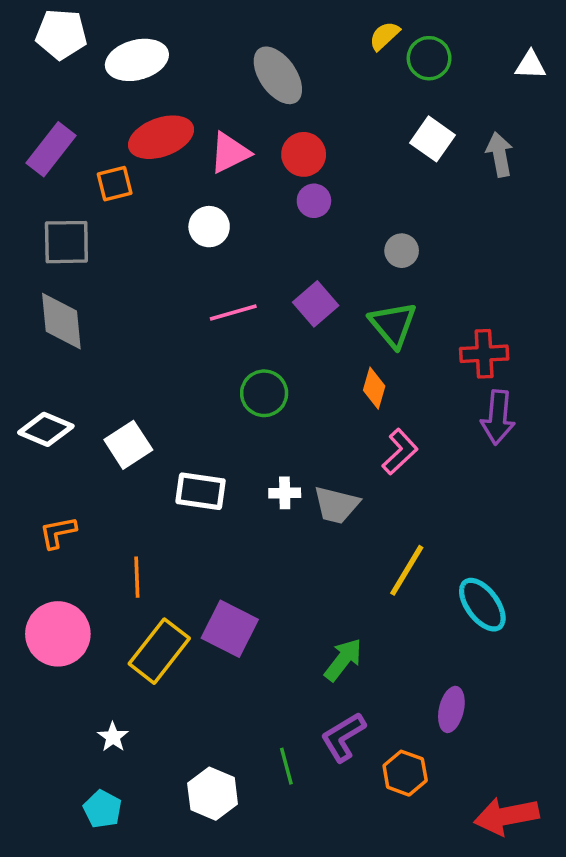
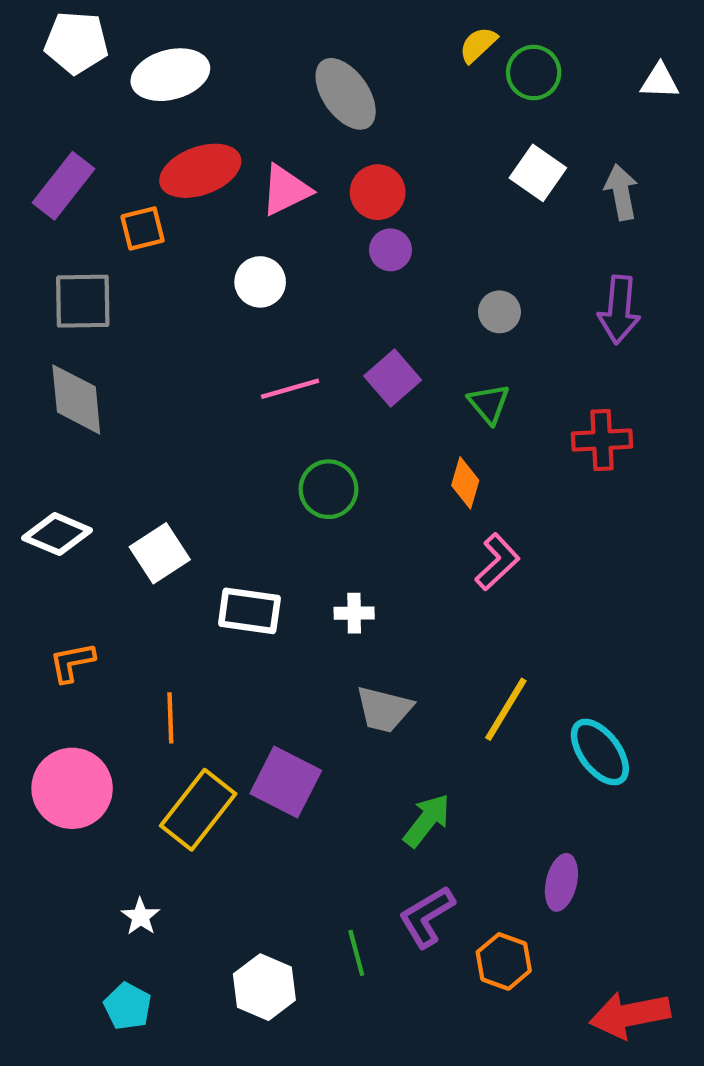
green triangle: (393, 325) -> (489, 404), size x0.7
purple arrow: (498, 417) -> (619, 310), moved
gray trapezoid: (336, 505) -> (384, 709), moved

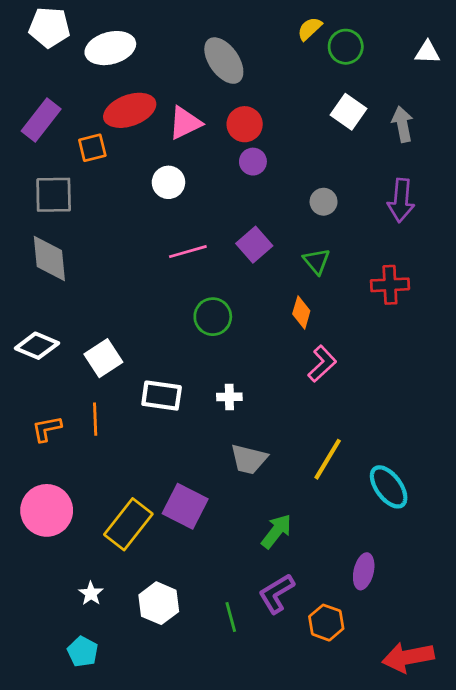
orange line: (170, 718) -> (95, 419), moved
white hexagon: (264, 987) -> (159, 603), moved

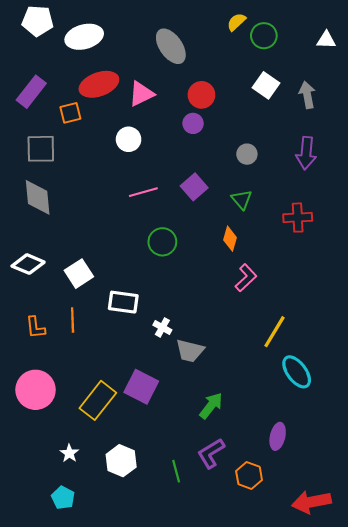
red circle: (245, 124) -> (201, 95), moved
white cross: (229, 397) -> (162, 327), moved, turned 30
orange L-shape: (47, 429) -> (36, 327), turned -85
yellow line: (328, 459) -> (274, 332), moved

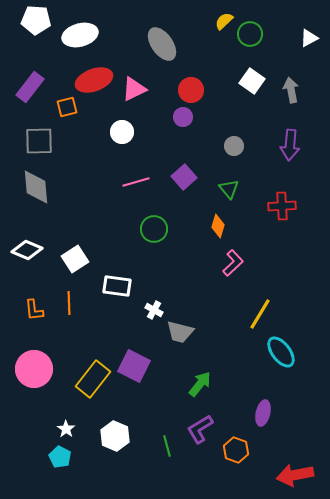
white triangle: (326, 40) -> (309, 38), turned -30
cyan pentagon: (63, 498) -> (60, 457), moved

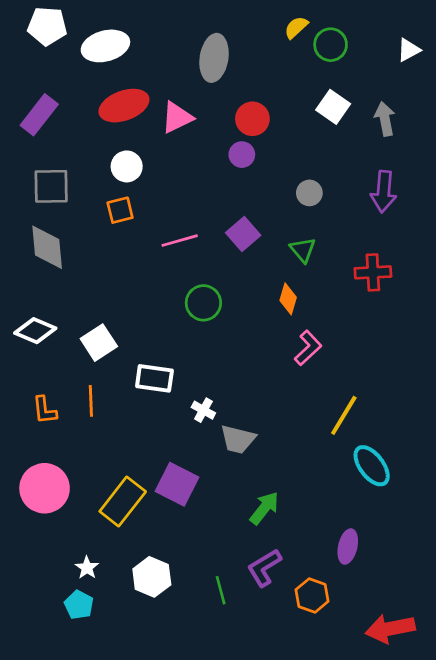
gray ellipse: (162, 44) -> (214, 58), turned 44
orange square: (67, 107) -> (120, 210), moved
white circle: (122, 132) -> (127, 166), moved

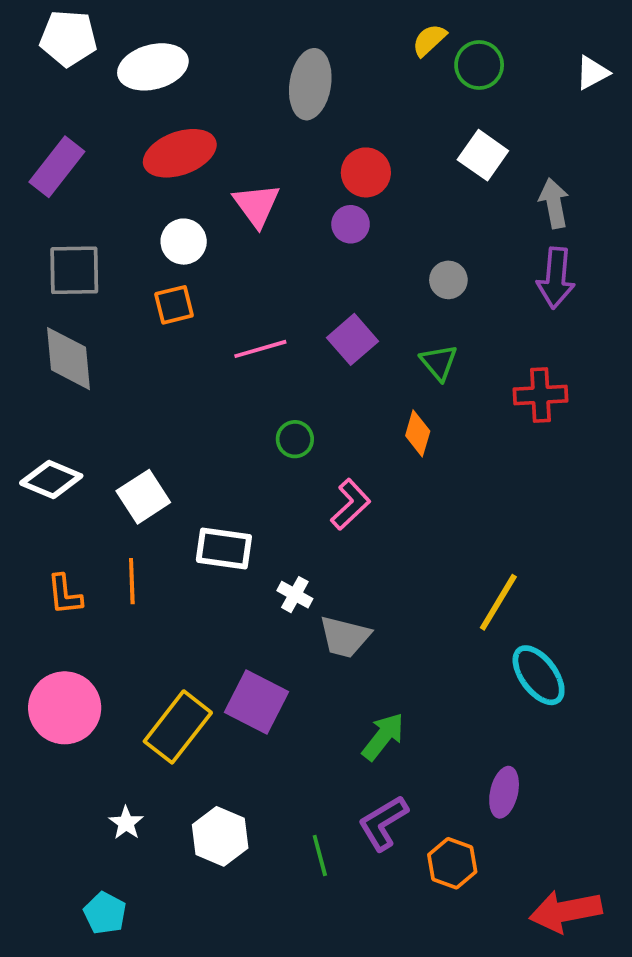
pink triangle: (177, 117) -> (257, 205), moved, turned -40
gray arrow: (385, 119) -> (554, 203), moved
green circle: (203, 303) -> (295, 439), size x0.7
pink L-shape: (308, 348) -> (351, 504), moved
cyan pentagon: (79, 605) -> (105, 913), moved

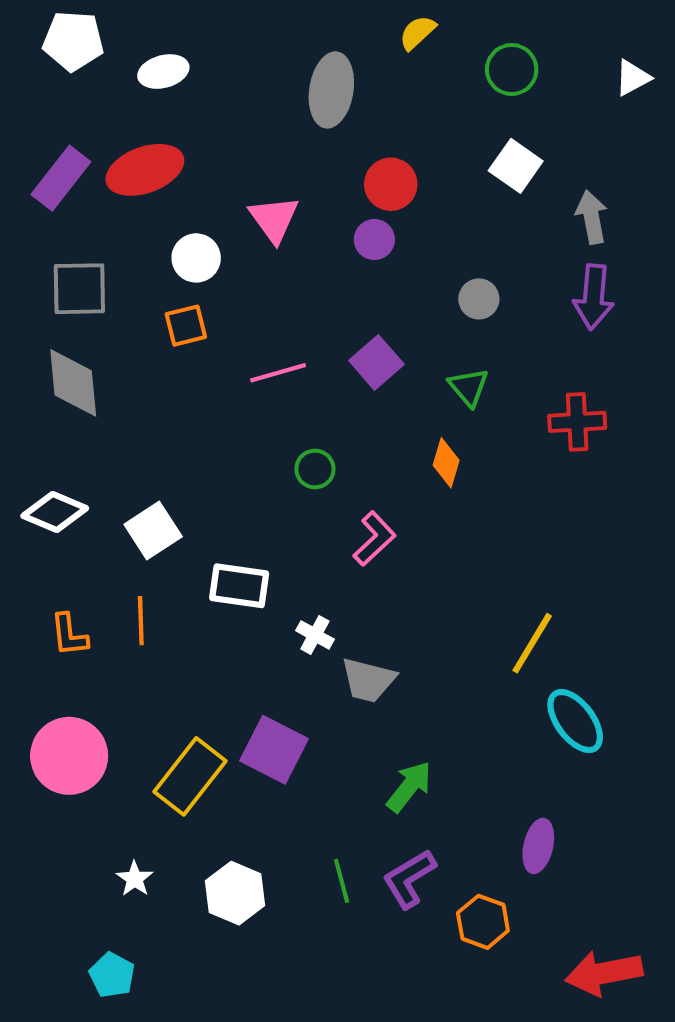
yellow semicircle: (429, 40) -> (417, 33), moved
white ellipse: (153, 67) -> (163, 72), size x0.7
red ellipse: (180, 153) -> (145, 170), moved
green line: (320, 856) -> (342, 881), moved

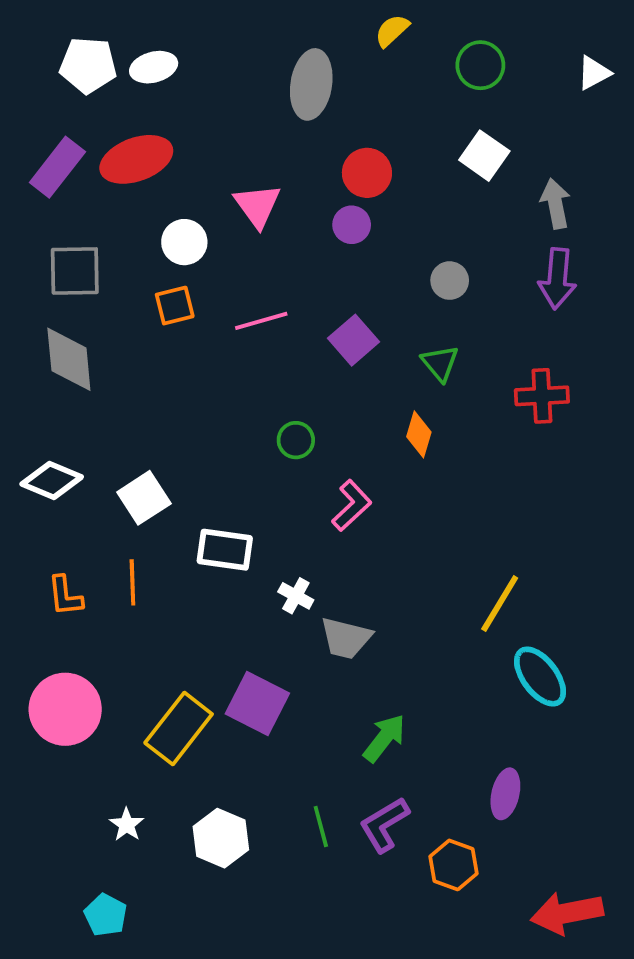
white pentagon: (73, 41) -> (88, 65), moved
pink line: (278, 373) -> (261, 321), moved

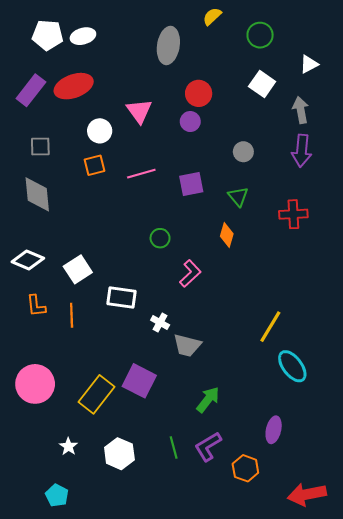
white triangle: (594, 73) -> (309, 64), moved
gray square: (75, 271) -> (40, 147), size x0.7
purple square: (354, 340) -> (191, 184), turned 30
orange L-shape: (65, 596) -> (36, 306), moved

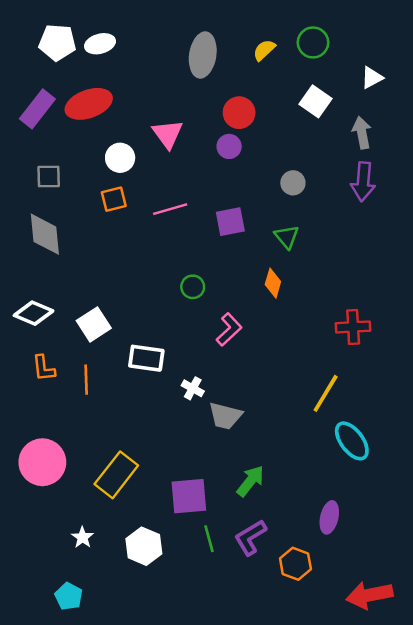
yellow semicircle: (212, 16) -> (264, 50), moved
red cross: (293, 214) -> (353, 327), moved
purple square: (139, 381) -> (189, 496), moved, turned -32

